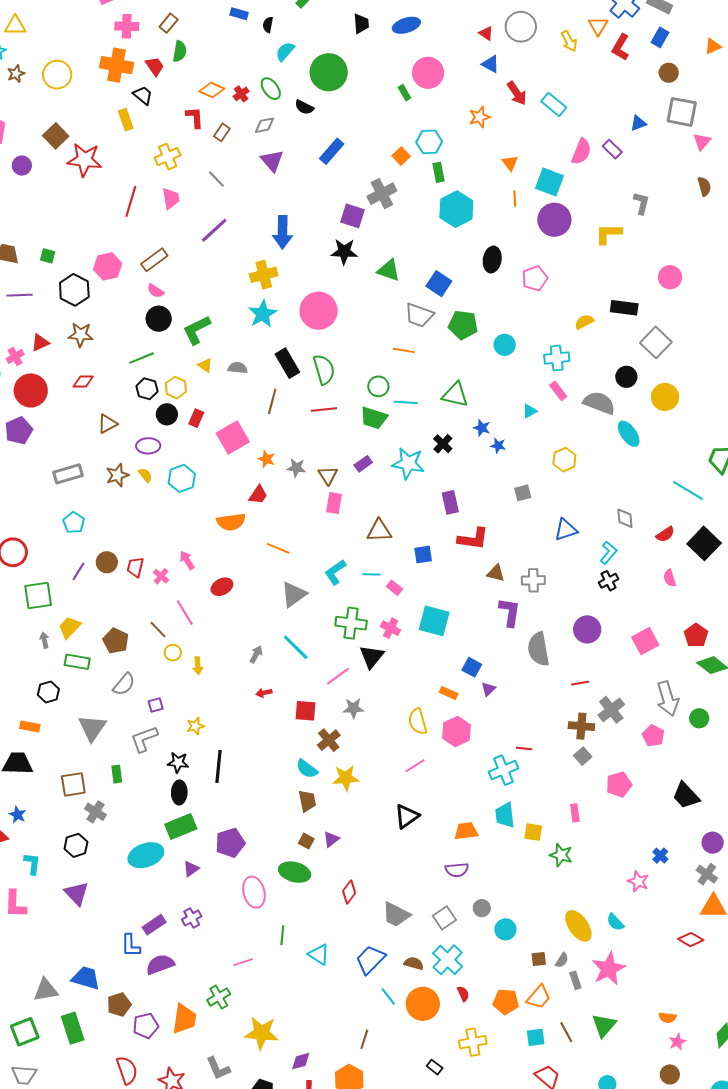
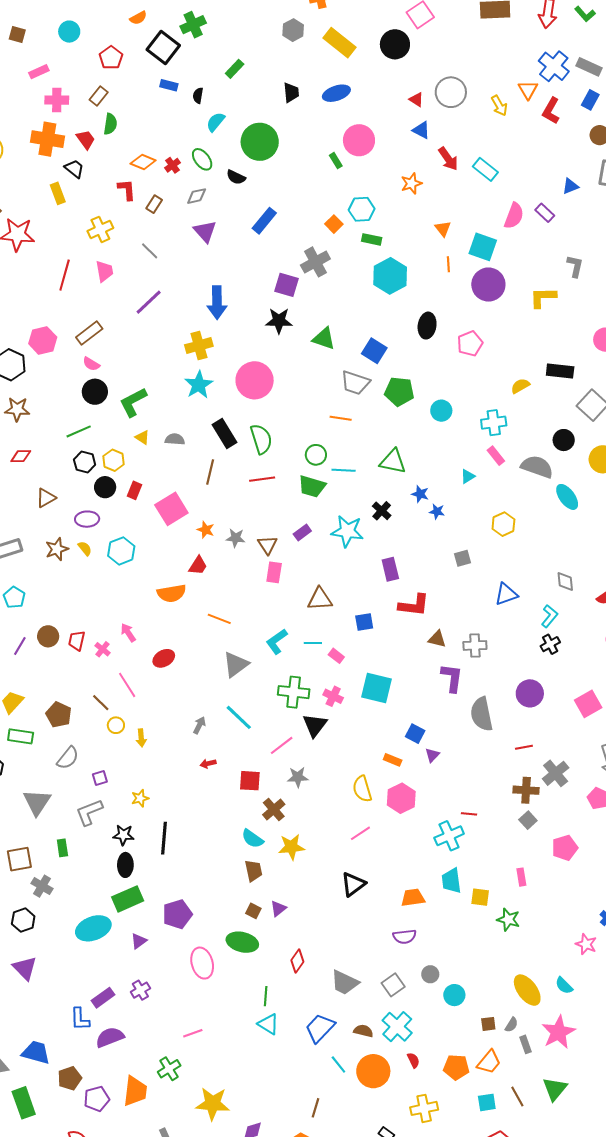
green rectangle: (439, 172) -> (372, 239), turned -66
green line: (282, 935) -> (266, 996), moved

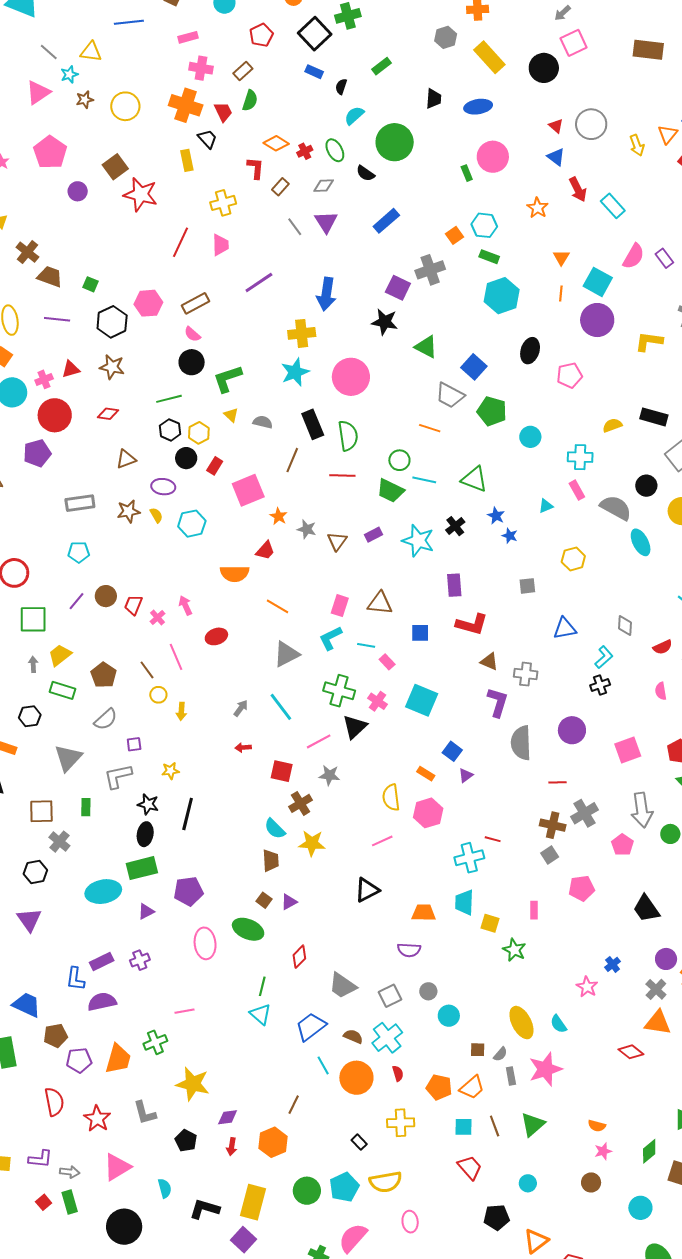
orange star: (411, 183) -> (538, 208), turned -30
gray line: (150, 251) -> (295, 227), moved
pink rectangle: (274, 572) -> (340, 606), moved
cyan pentagon: (14, 597) -> (79, 552), turned 30

